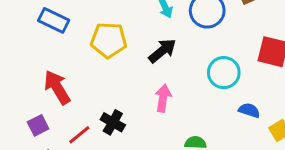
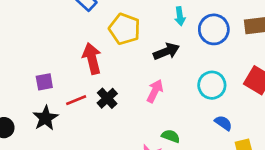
red arrow: (57, 87) -> (92, 59), moved

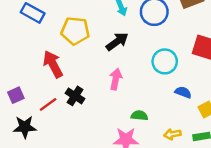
black star: (45, 118) -> (25, 127), turned -30

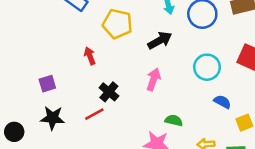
red arrow: (53, 64) -> (90, 56), size x0.6
red line: (48, 104) -> (94, 114), moved

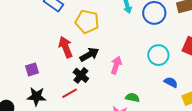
black arrow: (160, 40) -> (89, 55), moved
red arrow: (90, 56) -> (66, 47), size x1.5

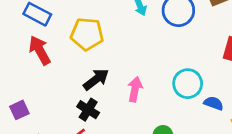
red arrow: (66, 47) -> (40, 50), moved
cyan circle: (158, 55) -> (188, 84), moved

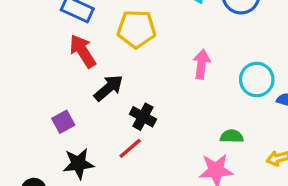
black arrow: (96, 79) -> (109, 88), moved
pink arrow: (135, 89) -> (202, 64), moved

